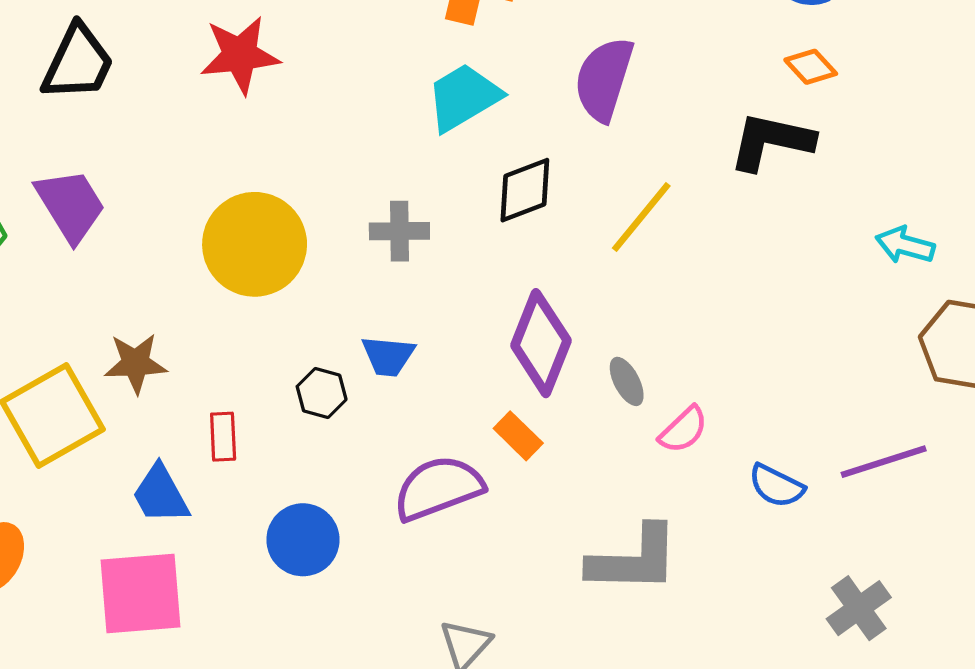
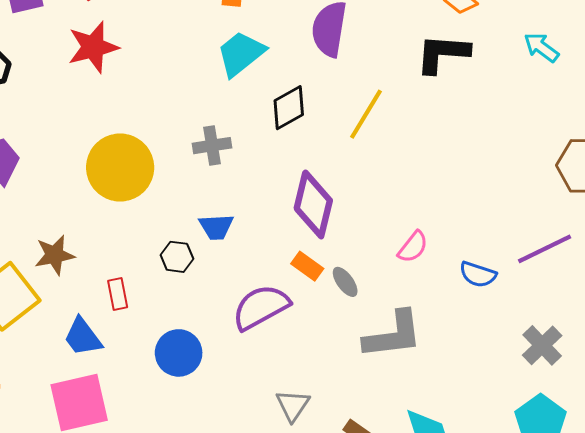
cyan arrow: (905, 245) -> (541, 47), moved, turned 30
gray ellipse: (627, 381) -> (345, 282), moved

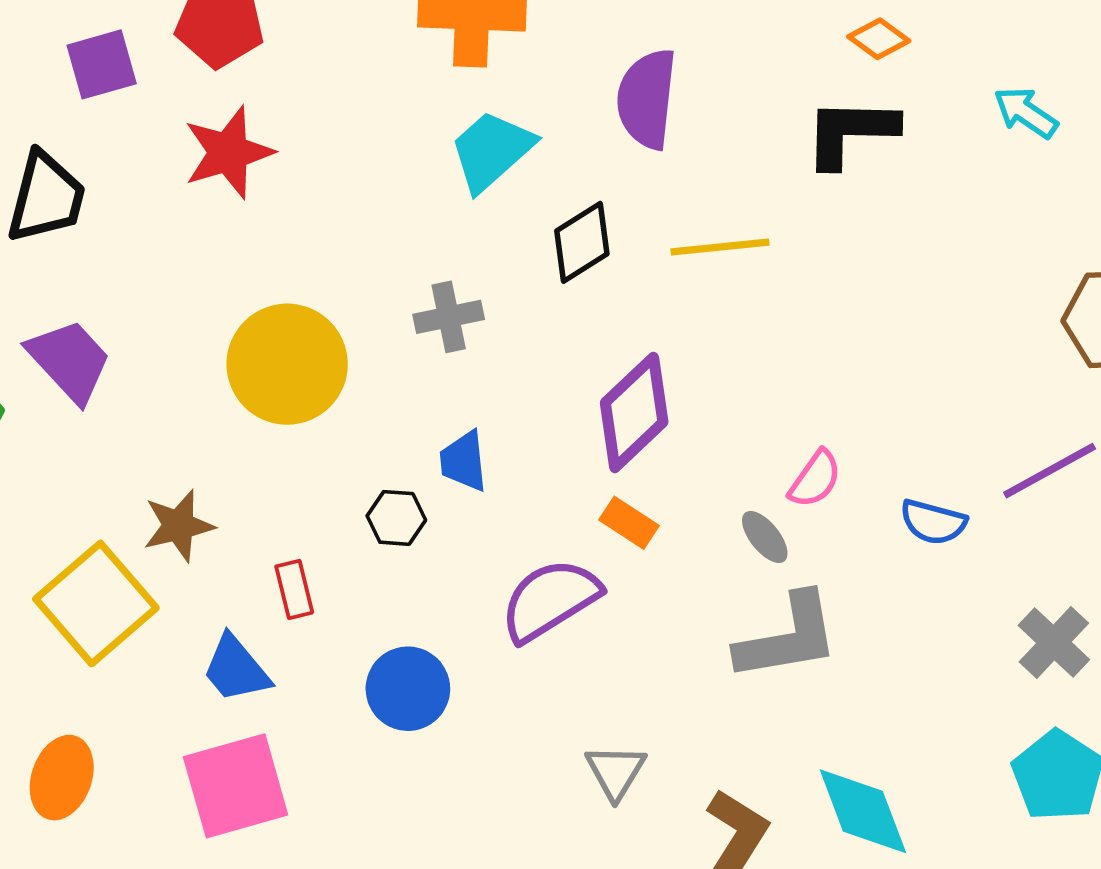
yellow line: (366, 114) -> (720, 247), turned 56
purple diamond: (313, 204) -> (634, 412), turned 36
blue trapezoid: (216, 227) -> (464, 461), turned 90
gray ellipse: (345, 282) -> (765, 537), moved

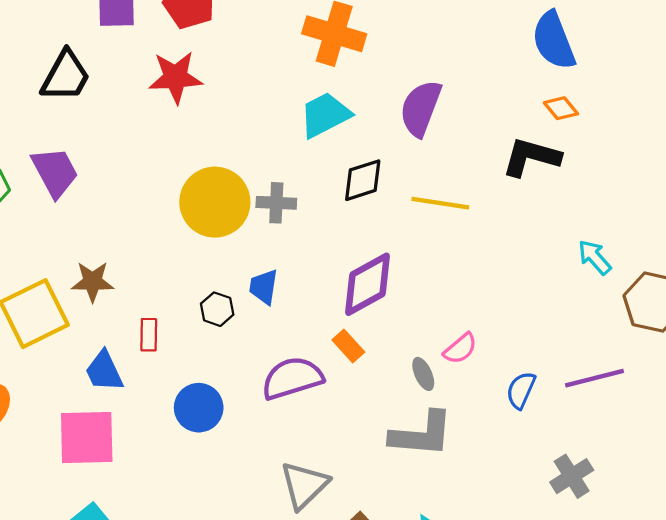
cyan arrow: (1026, 113) -> (595, 257), moved
yellow circle: (287, 364) -> (215, 202), moved
blue semicircle: (933, 522) -> (521, 390), turned 84
gray triangle: (616, 772) -> (304, 485), size x1.4

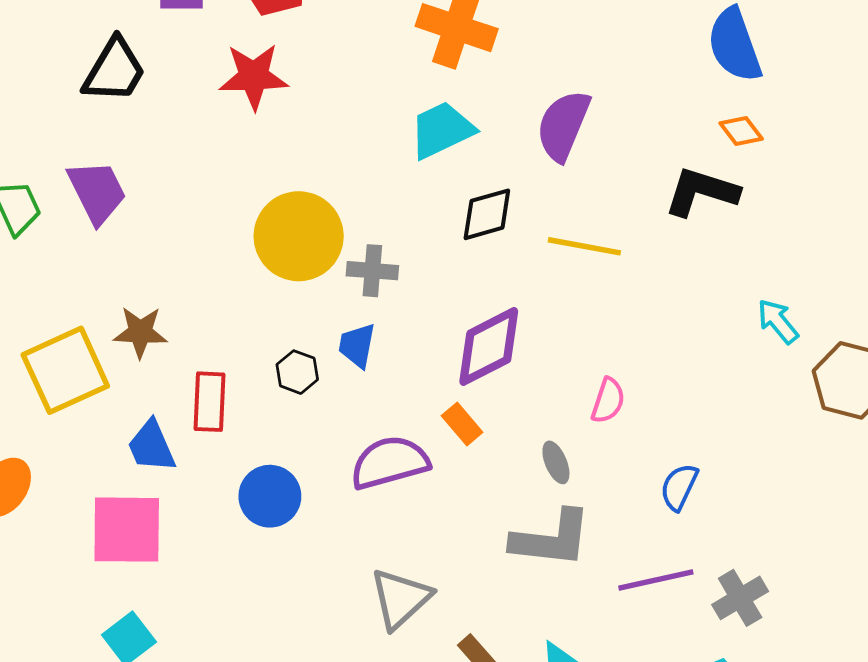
gray cross: (276, 203) -> (372, 271), moved
red rectangle: (149, 335) -> (210, 402), size x1.4
pink semicircle: (460, 349) -> (608, 401), moved, turned -33
purple line: (594, 378) -> (656, 580), moved

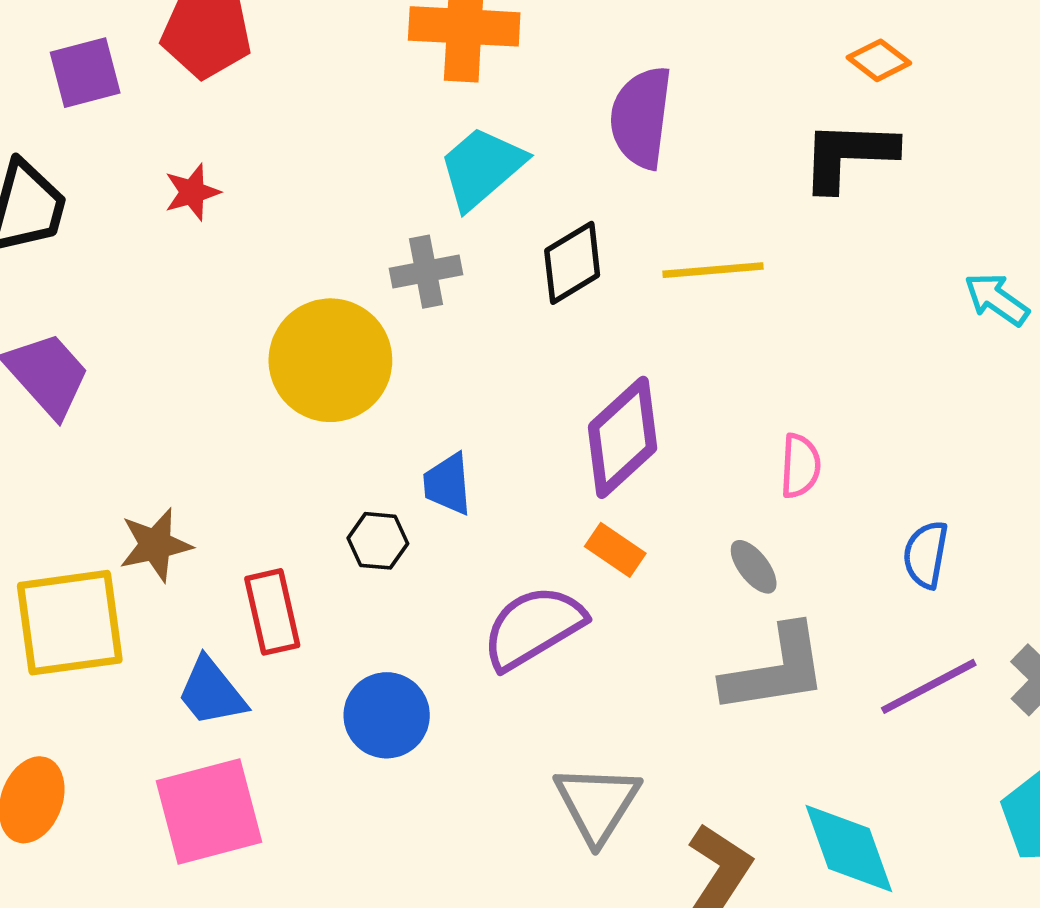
red star: (254, 76) -> (192, 192), moved, size x0.6
gray cross: (372, 271) -> (426, 272), moved
yellow square: (65, 370) -> (70, 623), turned 32

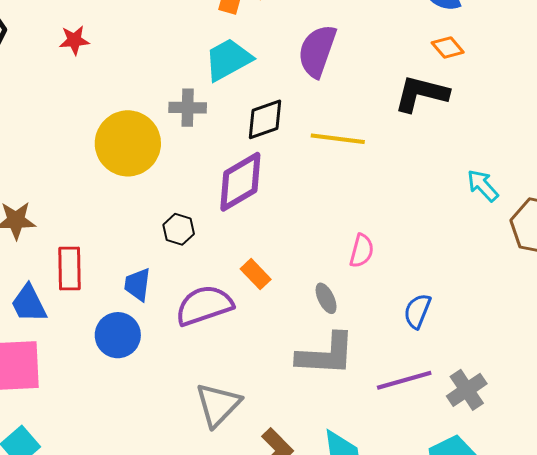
purple diamond: (623, 437) -> (240, 182), moved
blue trapezoid: (448, 484) -> (138, 284), moved
black hexagon: (378, 541) -> (179, 229), moved

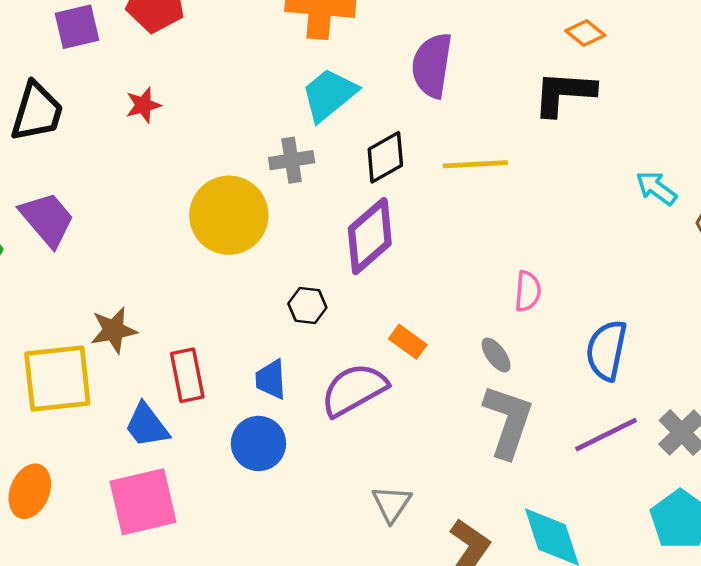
blue semicircle: (417, 311) -> (606, 350), size x1.4
gray L-shape: (326, 354) -> (508, 421), turned -64
gray triangle: (218, 405) -> (392, 504), size x0.7

